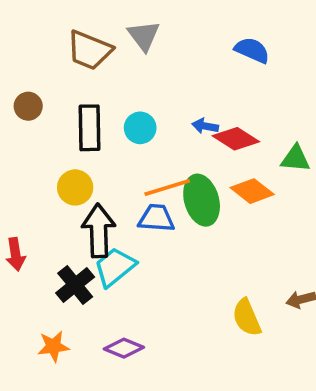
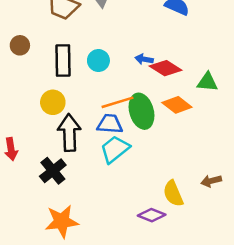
cyan trapezoid: (115, 267) -> (115, 149), moved
orange star: (53, 346) -> (62, 221), moved, size x1.5
purple diamond: (124, 348) -> (152, 215), moved

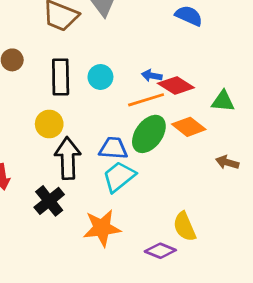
orange line: (117, 102) -> (146, 100), moved
green ellipse: (141, 111) -> (149, 134), turned 52
brown arrow: (211, 181) -> (227, 162), moved, turned 30
orange star: (62, 221) -> (102, 228), moved

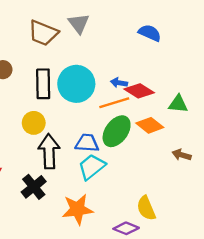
cyan circle: (100, 77) -> (76, 84), size x1.8

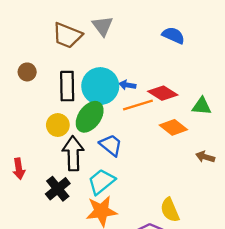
blue arrow: (119, 83) -> (127, 85), moved
green ellipse: (117, 131) -> (90, 117), moved
blue trapezoid: (87, 143) -> (111, 145), turned 35
cyan trapezoid: (92, 167) -> (101, 182), moved

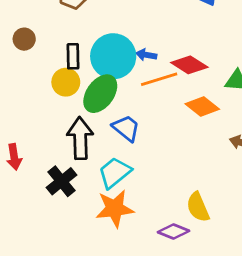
black rectangle: (67, 86) -> (73, 56), size x0.7
yellow circle: (58, 125) -> (66, 82), moved

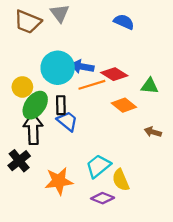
blue arrow: (146, 55) -> (82, 67), size x1.5
black rectangle: (73, 56) -> (61, 105), moved
green ellipse: (100, 94) -> (35, 105), moved
cyan trapezoid: (115, 173) -> (98, 166), moved

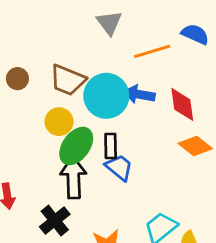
brown trapezoid: (28, 22) -> (68, 80), moved
red diamond: (114, 74) -> (182, 104), turned 50
orange line: (92, 85) -> (152, 51), moved

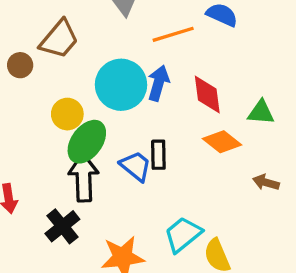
brown trapezoid: (68, 80) -> (59, 39), moved, turned -72
blue arrow: (139, 94) -> (158, 83), turned 96
black rectangle: (111, 146) -> (158, 155), moved

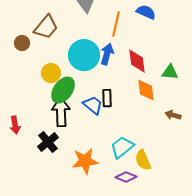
orange line: (173, 34) -> (116, 24), turned -60
orange diamond: (222, 142) -> (146, 90), turned 45

